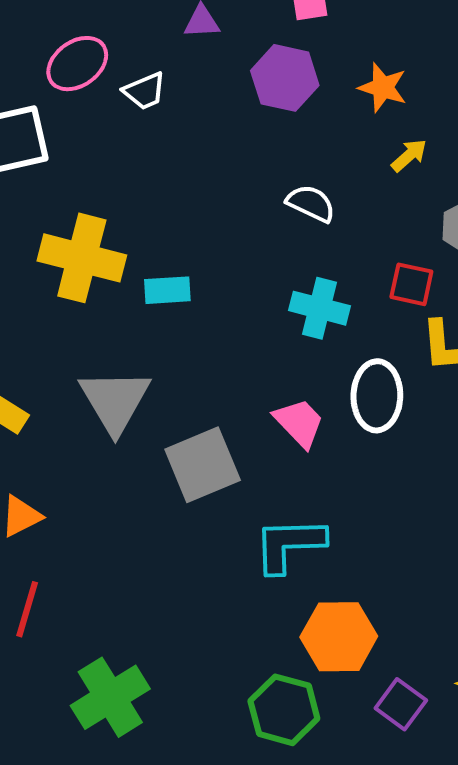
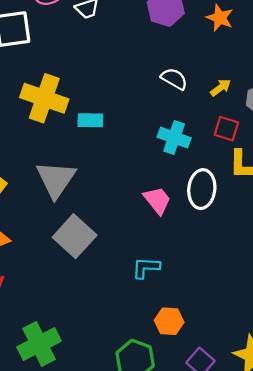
yellow arrow: (409, 155) -> (221, 88), moved
gray square: (203, 465) -> (75, 236), moved, turned -30
cyan L-shape: (289, 545) -> (146, 268), size x0.7
orange hexagon: (339, 637) -> (169, 321), size x0.7

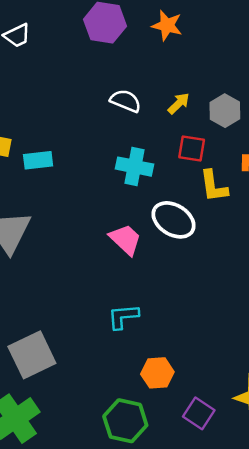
white ellipse: (202, 189) -> (174, 220), turned -57
gray square: (75, 236) -> (32, 355), moved, turned 30

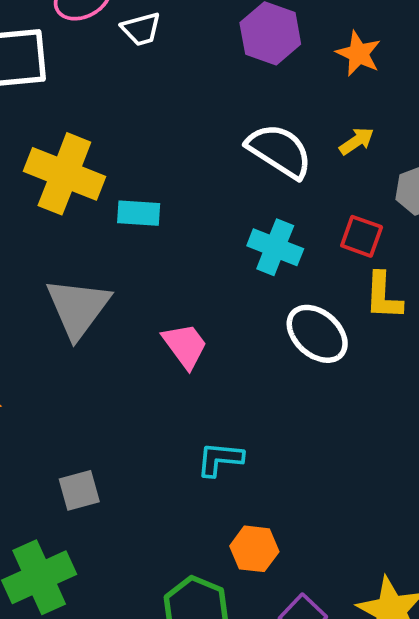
white semicircle: (126, 101) -> (279, 151), size x1.5
yellow arrow: (179, 103) -> (357, 141), moved
pink trapezoid: (125, 239) -> (185, 346), moved
gray square: (32, 355) -> (79, 490), size x0.6

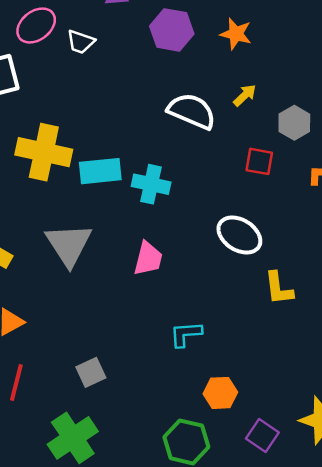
white trapezoid: (141, 29) -> (81, 42), turned 44
cyan rectangle: (139, 213) -> (100, 171), size x1.4
cyan cross: (275, 247) -> (151, 184), moved
yellow L-shape: (383, 296) -> (279, 288), moved
pink trapezoid: (185, 346) -> (148, 259), turned 60

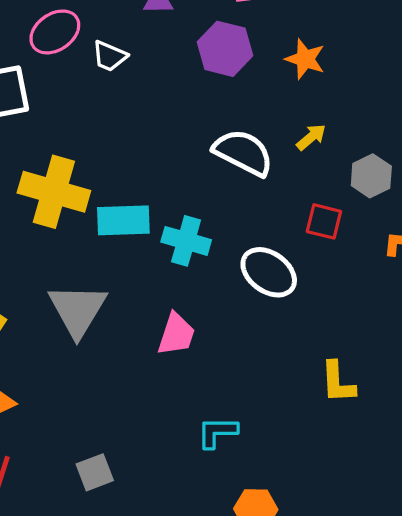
white ellipse: (239, 235) -> (269, 272), moved

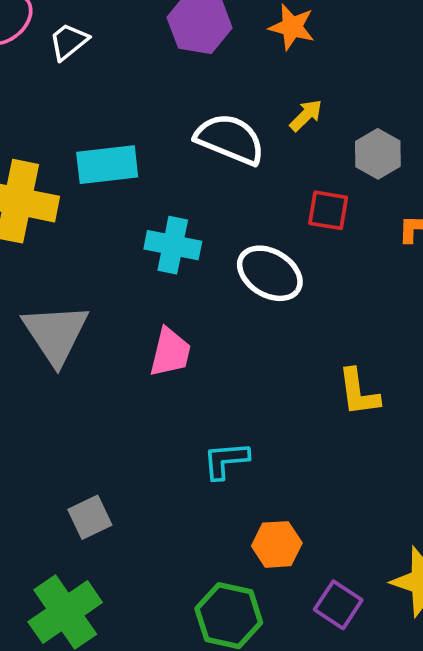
white trapezoid: (110, 56) -> (69, 42), turned 123
cyan rectangle: (123, 220) -> (107, 165), moved

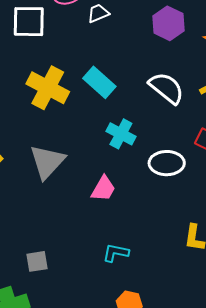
cyan rectangle: (107, 165) -> (99, 82), turned 32
white ellipse: (270, 273) -> (167, 163), turned -48

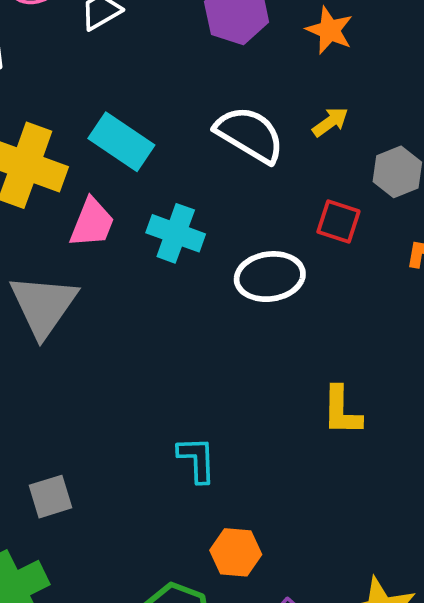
pink trapezoid: (103, 189) -> (92, 223), moved
cyan L-shape: (116, 253) -> (197, 459), turned 84

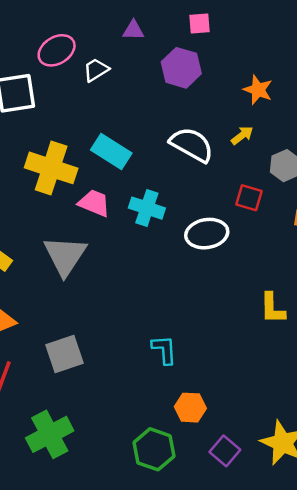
orange star: (330, 30) -> (258, 90), moved
pink trapezoid: (92, 223) -> (94, 203), turned -88
yellow L-shape: (342, 411) -> (272, 308), moved
gray square: (50, 497) -> (65, 354), moved, size x1.4

